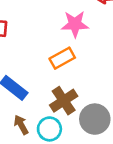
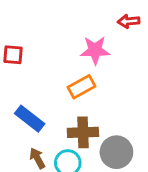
brown cross: (64, 101) -> (83, 132), turned 32

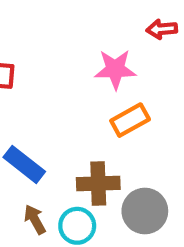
orange rectangle: (81, 87) -> (130, 120), moved

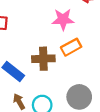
brown cross: (98, 184) -> (43, 59), moved

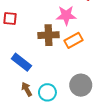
brown cross: (43, 59) -> (49, 35), moved

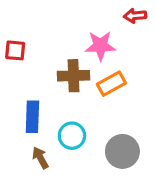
blue rectangle: (21, 62) -> (32, 117), turned 54
cyan circle: (47, 92) -> (72, 136), moved

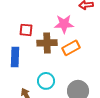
red square: (15, 50) -> (26, 30), moved
blue rectangle: (32, 117) -> (15, 57), moved

